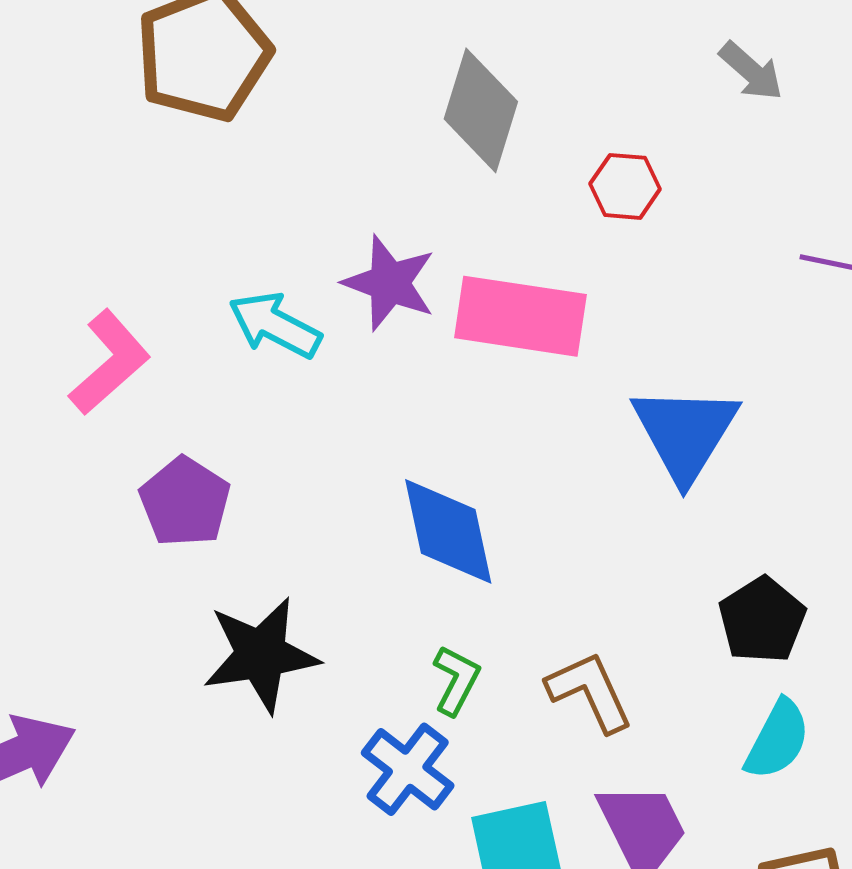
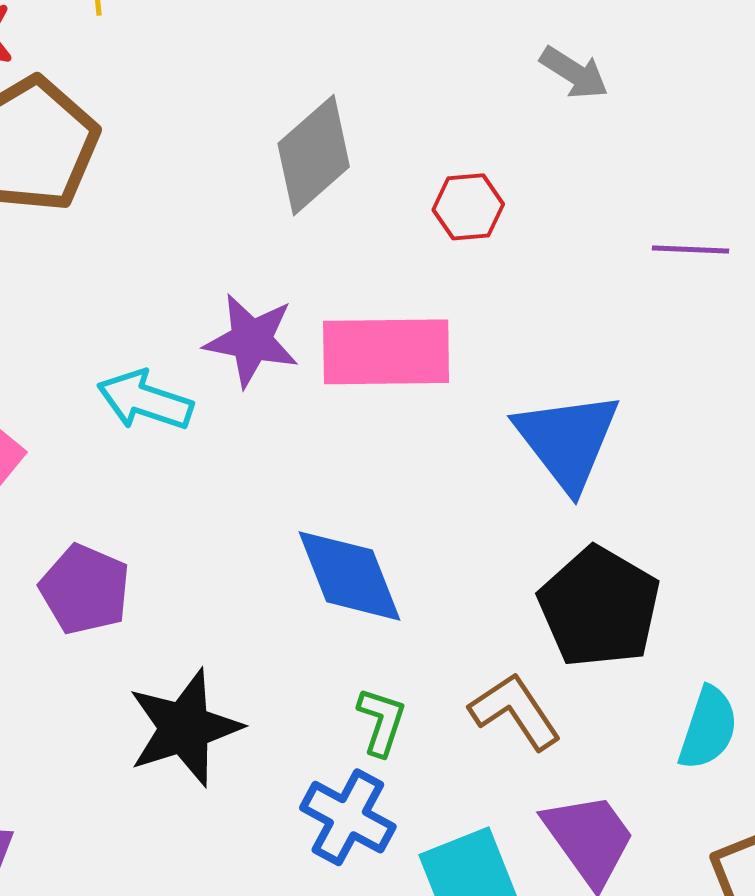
gray diamond: (481, 110) -> (314, 155), turned 41
black pentagon: (762, 620) -> (599, 607), moved, size x1.4

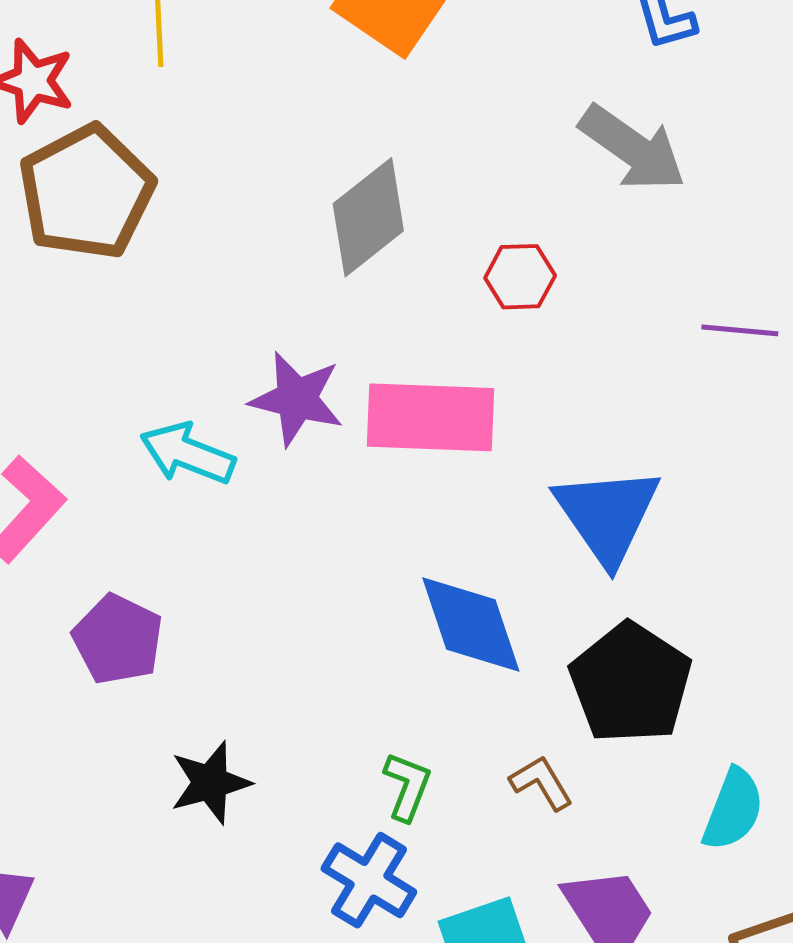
gray arrow: (574, 73) -> (633, 148), size x1.6
blue diamond: (350, 576) -> (471, 625), moved
brown L-shape: (515, 711) -> (541, 783), size x0.7
black star: (185, 728) -> (210, 783), size x0.7

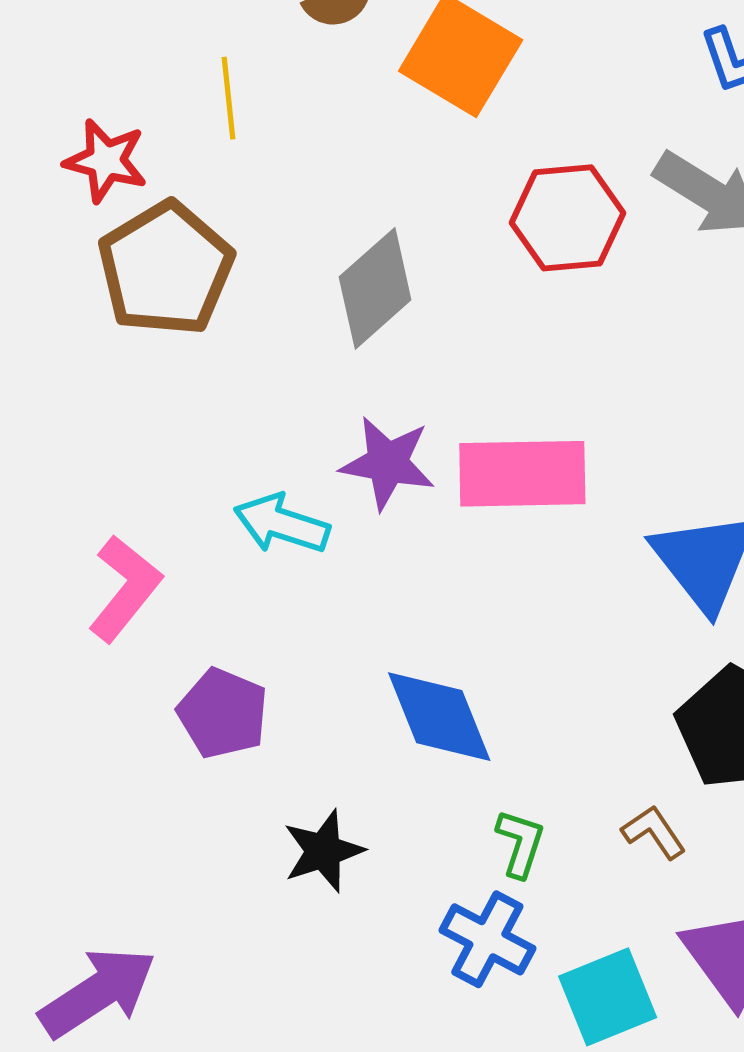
gray diamond: (368, 217) -> (375, 288), moved
red hexagon: (520, 277) -> (568, 218), moved, size x1.6
blue diamond: (471, 625) -> (439, 717), moved

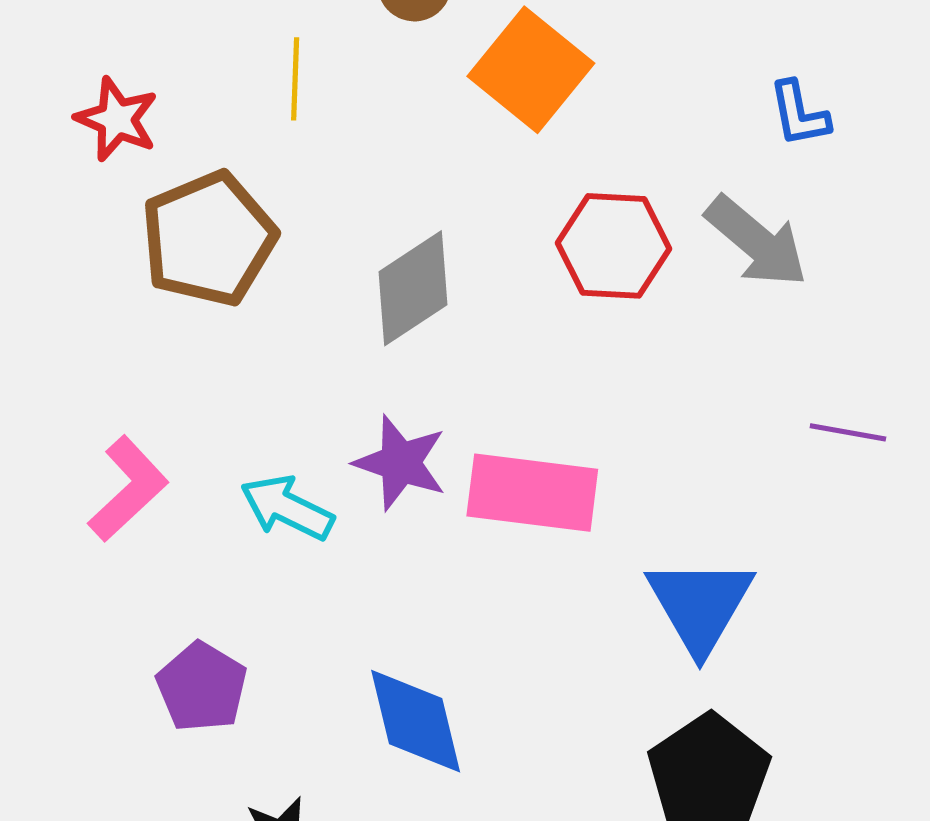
red star: (106, 161) -> (117, 119), moved
pink L-shape: (125, 588) -> (128, 489), moved

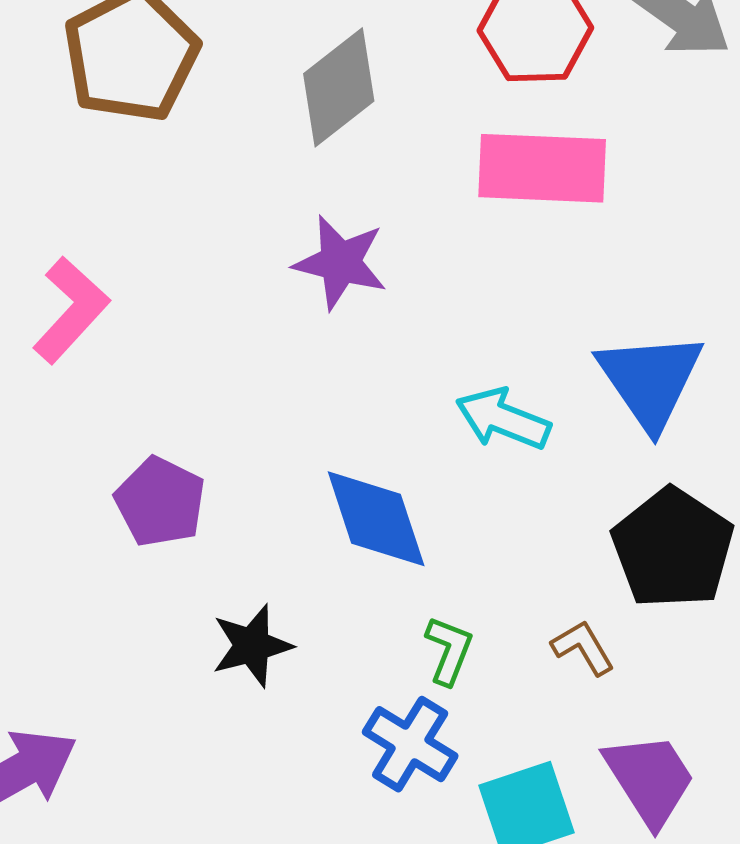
pink rectangle: (532, 493) -> (542, 168), moved
cyan arrow: (287, 508) -> (503, 419), moved

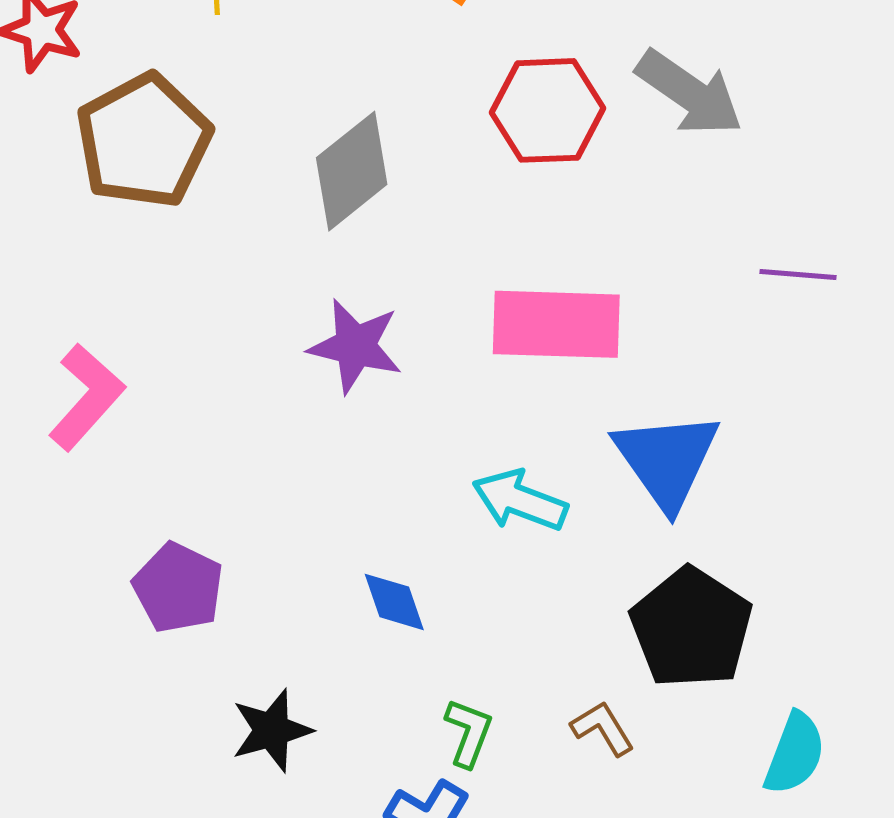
pink rectangle: (542, 168) -> (556, 324), moved
blue diamond: (376, 519) -> (394, 602), size x0.6

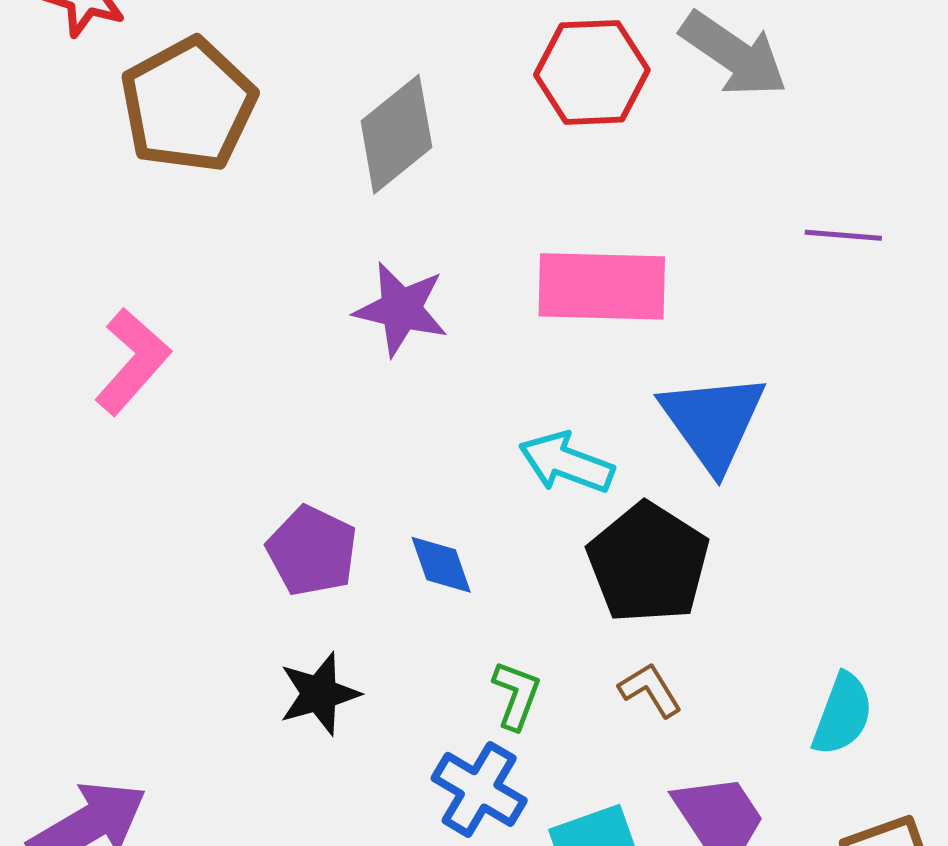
purple pentagon: (178, 588) -> (312, 551), moved
black pentagon: (691, 628) -> (648, 563), moved

